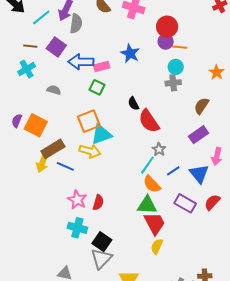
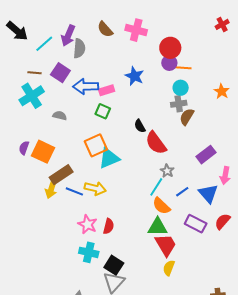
cyan cross: (27, 69) -> (32, 96), size x1.4
brown semicircle: (201, 106) -> (187, 117), moved
yellow arrow: (90, 151) -> (95, 188), moved

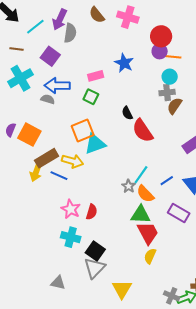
brown line: (34, 73) -> (17, 49), moved
blue arrow: (86, 86) -> (57, 86), moved
gray star: (167, 171) -> (129, 186), moved
yellow arrow: (95, 188) -> (72, 161), moved

